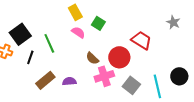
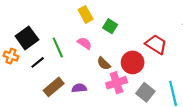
pink semicircle: (78, 32) -> (85, 43), moved
black line: (30, 57) -> (38, 62), turned 32

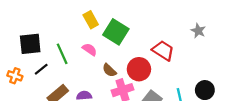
green square: (110, 26) -> (116, 32), size x1.6
black square: (27, 38) -> (30, 44), turned 30
orange cross: (11, 56) -> (15, 76), moved

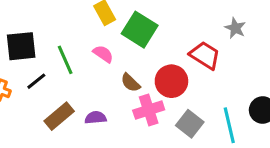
gray star: (198, 31) -> (235, 28), moved

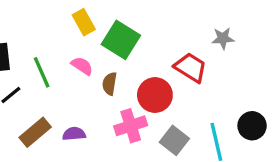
gray star: (235, 28) -> (223, 38), turned -30
brown semicircle: (130, 83) -> (110, 84), moved, turned 55

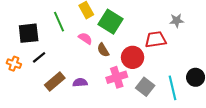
red trapezoid: (191, 67) -> (156, 39), turned -40
green line: (42, 72) -> (59, 22), moved
brown semicircle: (110, 84) -> (103, 50), turned -40

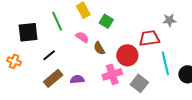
green square: (110, 22) -> (106, 21), size x0.6
black line: (39, 57) -> (49, 55), moved
cyan line: (172, 88) -> (165, 63), moved

